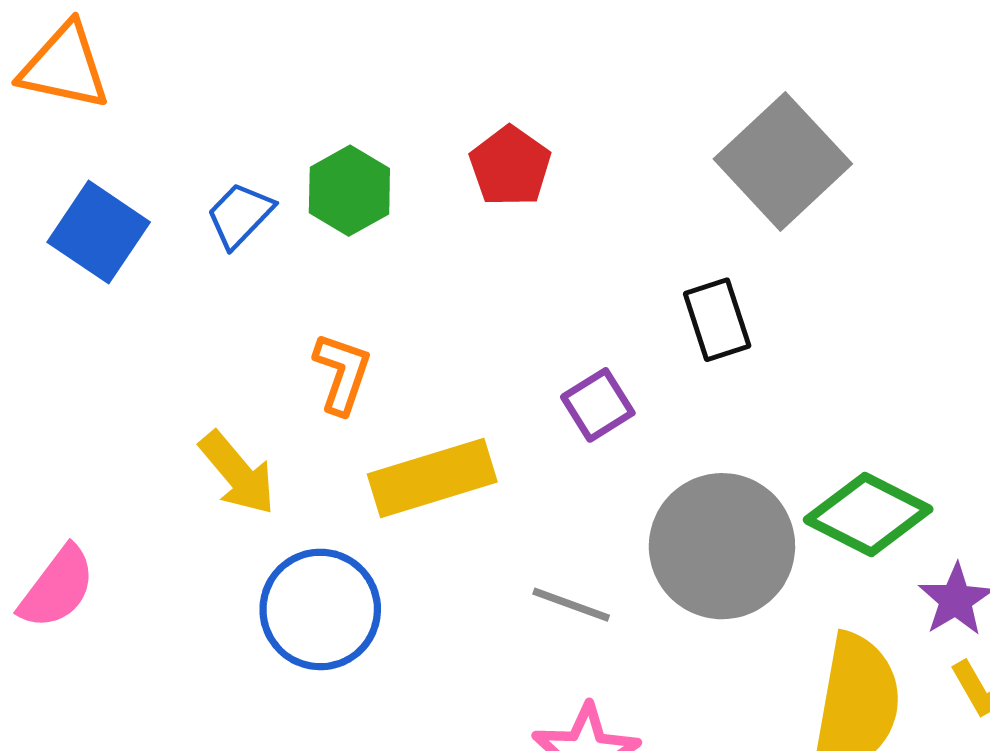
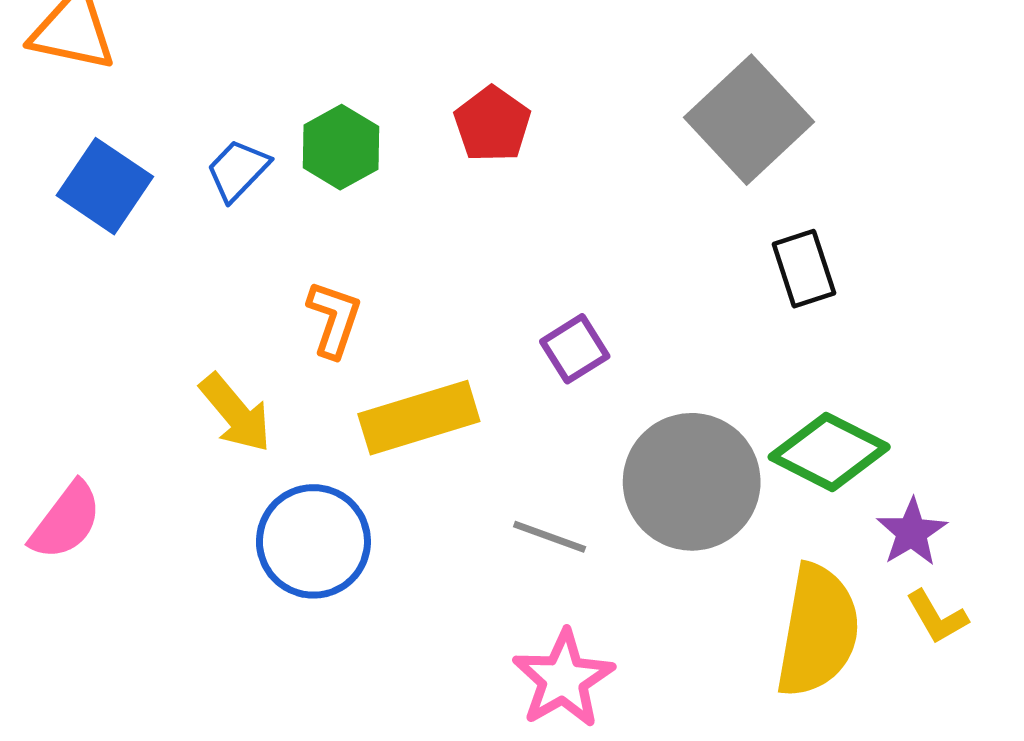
black rectangle: (717, 320) -> (804, 269), moved

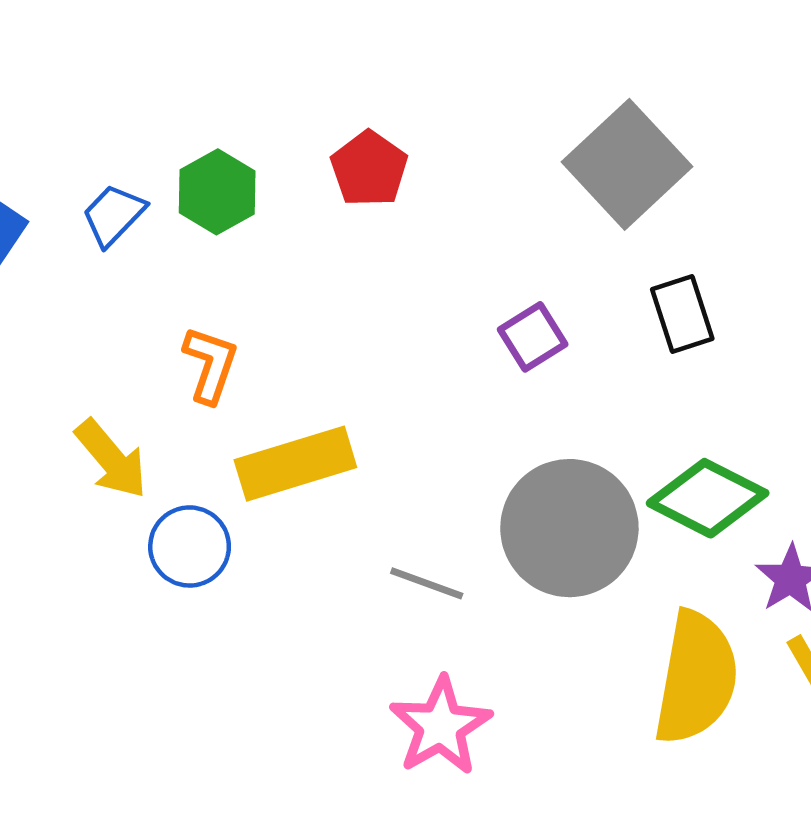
purple square: (575, 349) -> (533, 337), moved
blue circle: (313, 541) -> (190, 546), moved, size x0.7

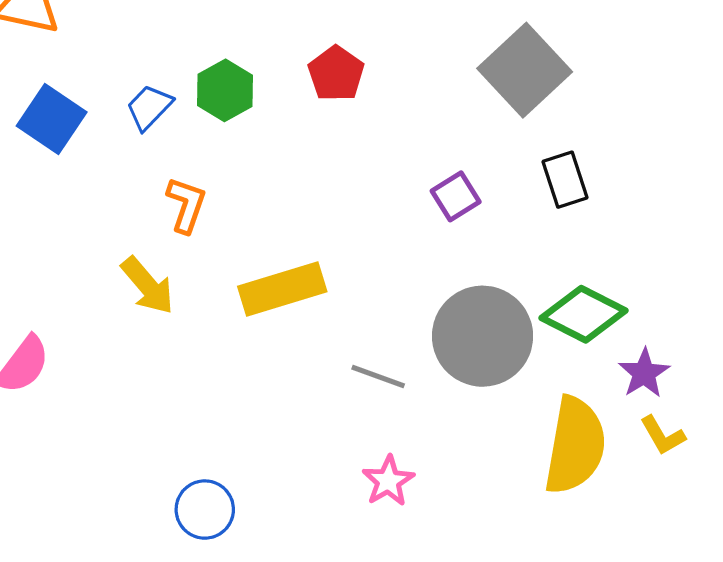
orange L-shape: (210, 365) -> (186, 205), moved
blue circle: (190, 546) -> (205, 510), moved
pink star: (440, 726) -> (388, 481), size x0.7

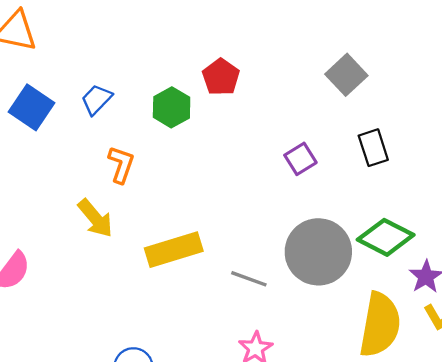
gray square: (525, 70) -> (346, 75), size x0.7
green hexagon: (225, 90) -> (172, 107), moved
yellow rectangle: (282, 289) -> (174, 250), moved

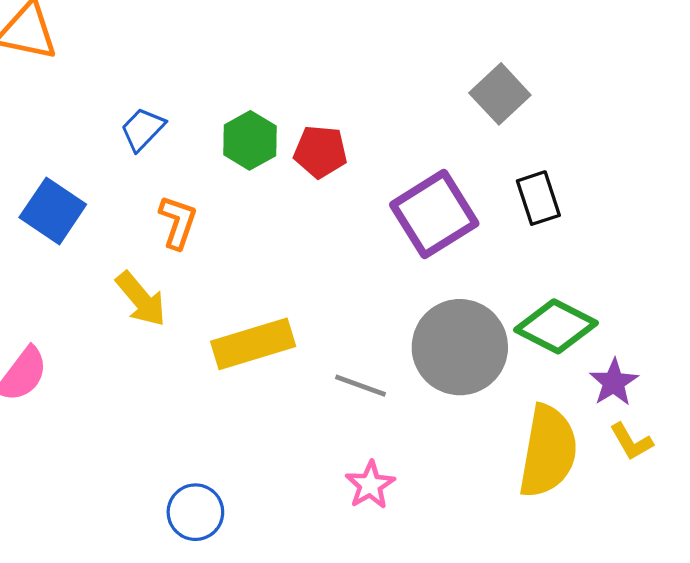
red pentagon: (221, 77) -> (320, 152), moved, turned -30
blue square: (31, 107) -> (53, 211), moved
purple square: (300, 159) -> (434, 214), size x1.8

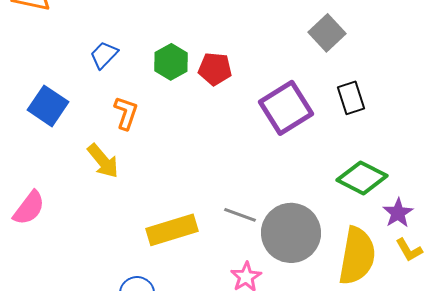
yellow rectangle: (253, 344) -> (172, 230), moved
gray circle: (460, 347) -> (291, 233), moved

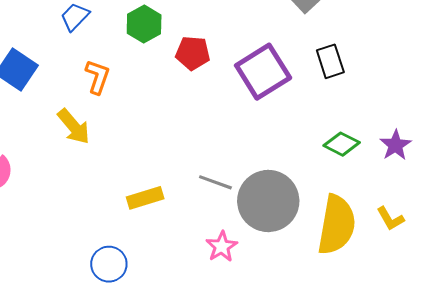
red pentagon: (215, 69) -> (193, 53), moved
green diamond: (362, 178) -> (342, 144), size x0.7
purple star: (398, 213) -> (396, 145), moved
yellow rectangle: (172, 230) -> (145, 198), size x0.7

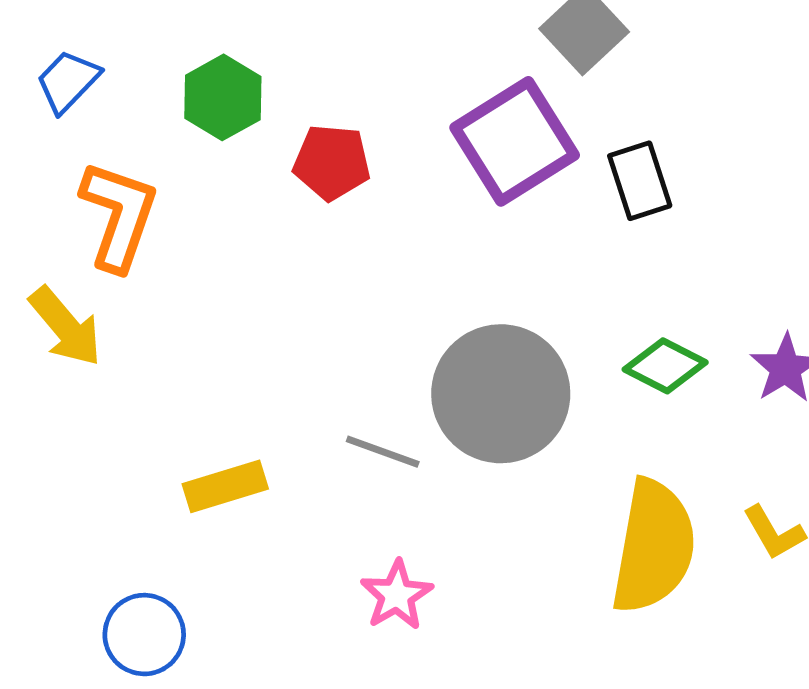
purple square: (263, 72) -> (515, 141), moved
orange L-shape: (98, 77) -> (119, 215), size x1.4
gray circle: (268, 201) -> (501, 394), moved

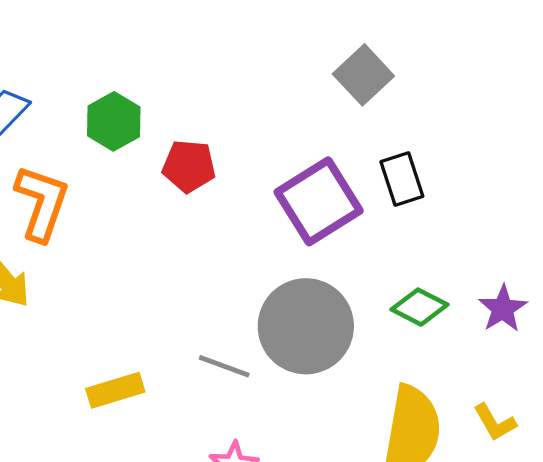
purple square: (515, 141) -> (319, 201), moved

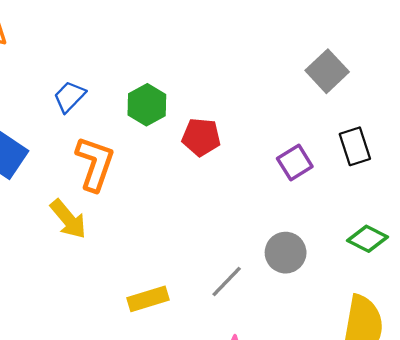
purple square: (319, 201) -> (295, 162), size x0.6
gray circle: (306, 326) -> (286, 253), size x0.6
gray line: (224, 366) -> (227, 281), turned -66

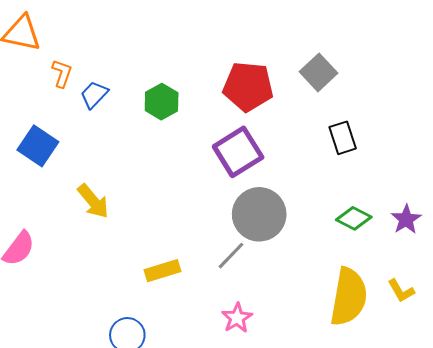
red pentagon: (201, 137) -> (248, 87), moved, size x1.5
purple square: (295, 162) -> (238, 152), moved, size x1.6
orange L-shape: (95, 164) -> (62, 73), moved, size x0.6
gray circle: (286, 253) -> (259, 214), moved, size x1.5

